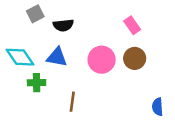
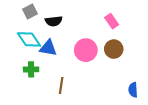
cyan diamond: (20, 57) -> (29, 39), moved

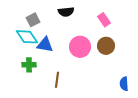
gray square: (30, 11) -> (33, 20), moved
black semicircle: (54, 21) -> (66, 12), moved

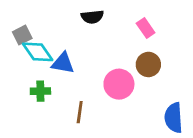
gray square: (33, 20) -> (22, 35), moved
pink circle: (80, 47) -> (119, 84), moved
blue semicircle: (124, 84) -> (174, 118), size x1.5

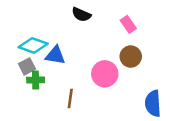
black semicircle: (92, 17) -> (81, 15), turned 30
gray square: (22, 35) -> (27, 66), moved
cyan diamond: (38, 52) -> (33, 45), turned -36

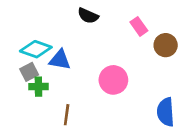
brown circle: (131, 57) -> (166, 45), moved
brown line: (70, 99) -> (67, 115), moved

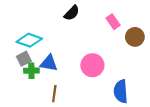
black semicircle: (88, 16) -> (72, 13), turned -70
blue triangle: (60, 60) -> (49, 63), moved
blue semicircle: (166, 112) -> (121, 91), moved

